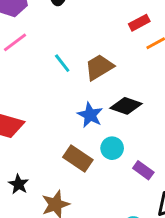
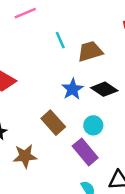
cyan circle: (112, 148) -> (93, 125), moved
purple rectangle: (143, 170) -> (85, 152), moved, size x1.5

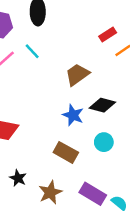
cyan line: (60, 40) -> (32, 51), moved
purple rectangle: (85, 152) -> (93, 194), moved

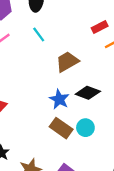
cyan line: (32, 51) -> (39, 35), moved
brown rectangle: (66, 152) -> (61, 128), moved

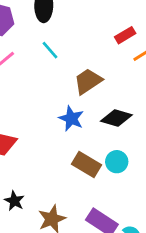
blue star: (59, 99) -> (71, 119), moved

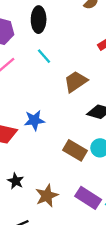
blue star: (71, 119) -> (34, 120), moved, turned -30

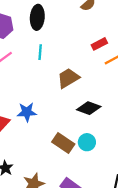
cyan line: (44, 56) -> (40, 52), turned 42

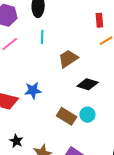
red rectangle: (99, 44) -> (99, 20), moved, turned -64

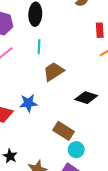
brown trapezoid: (68, 59) -> (53, 72), moved
cyan circle: (87, 115) -> (76, 150), moved

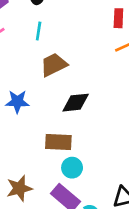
black diamond: (86, 98) -> (76, 103), moved, turned -30
brown rectangle: (63, 131) -> (58, 142), turned -36

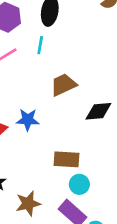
cyan line: (39, 31) -> (40, 45), moved
black diamond: (76, 103) -> (98, 111), moved

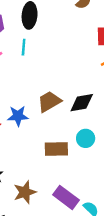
brown trapezoid: (63, 85) -> (49, 102), moved
cyan circle: (79, 184) -> (86, 138), moved

